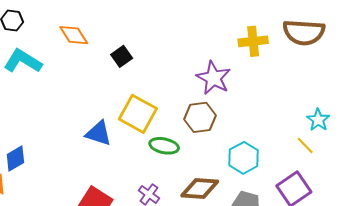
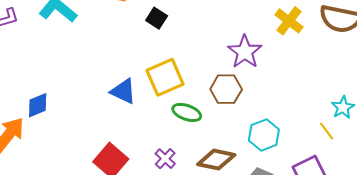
yellow cross: (253, 41) -> (289, 21), turned 36
black square: (122, 56) -> (157, 18), turned -30
yellow square: (138, 114) -> (165, 77), turned 30

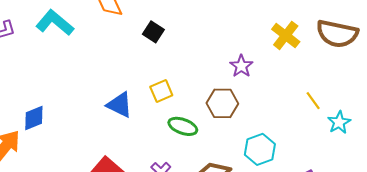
purple star: (245, 52) -> (241, 66), size x0.7
yellow square: (165, 77) -> (161, 91), size x0.6
yellow line: (327, 131) -> (313, 101), moved

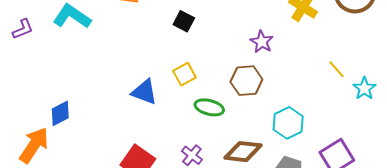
black square: (153, 32) -> (184, 21), moved

